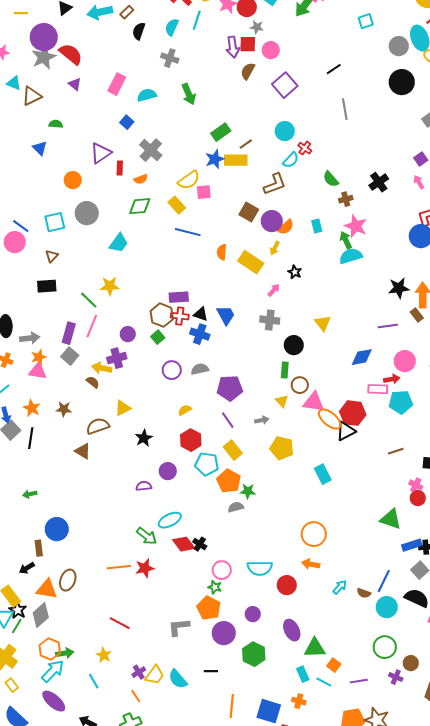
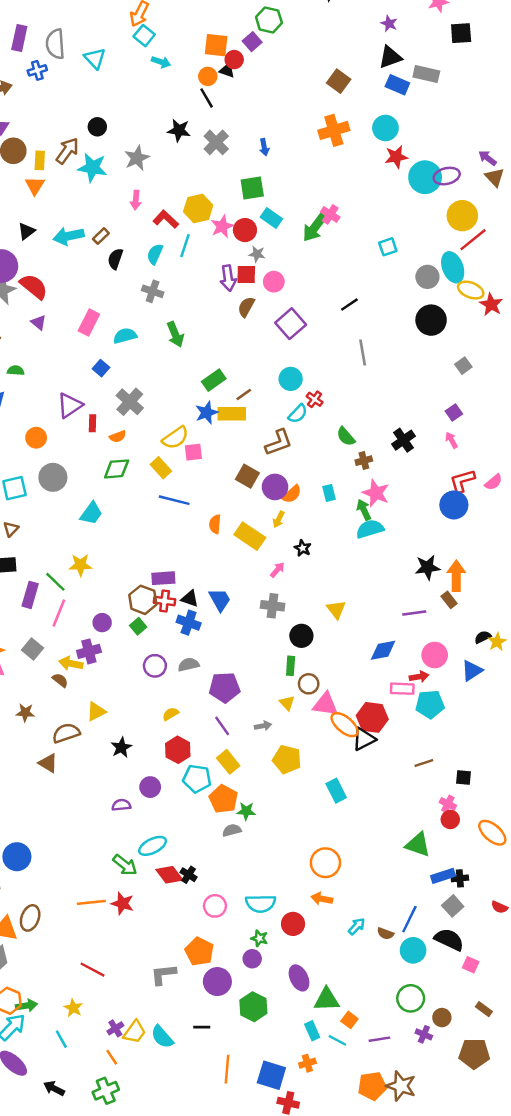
purple rectangle: (69, 333) -> (30, 595), moved
red star: (145, 568) -> (123, 904), turned 30
green star: (215, 587) -> (259, 938), moved
orange cross: (299, 701) -> (307, 1063), turned -32

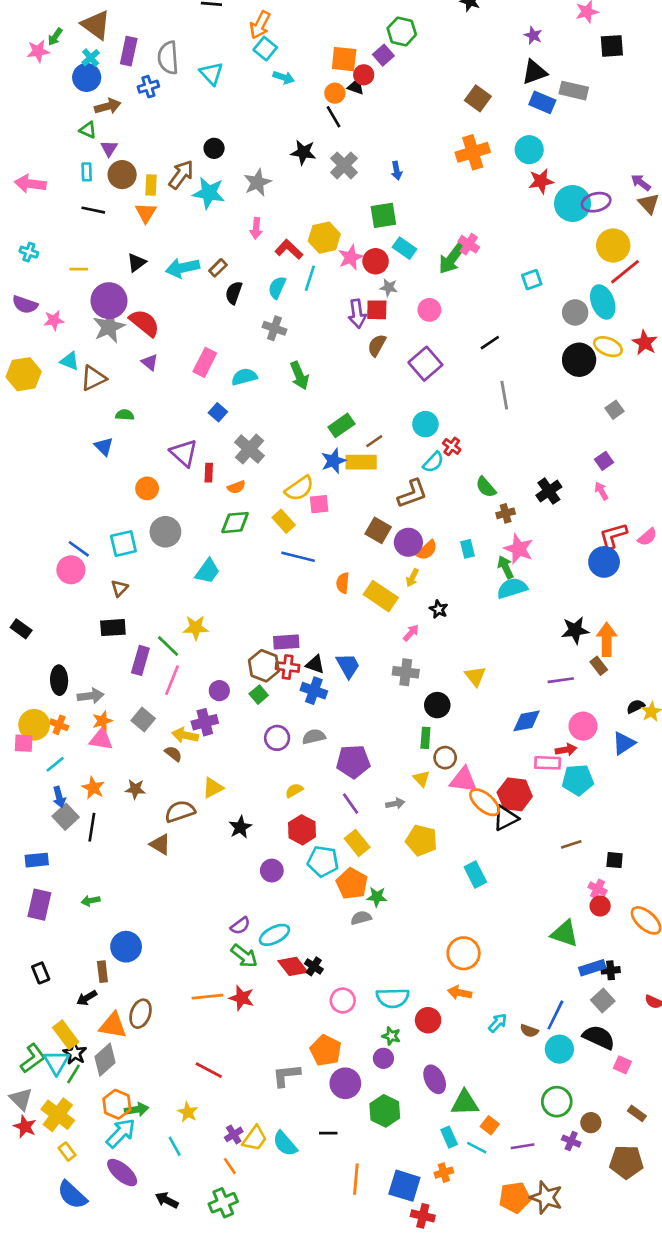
pink circle: (274, 282) -> (429, 310), moved
yellow ellipse: (471, 290) -> (608, 347), moved
purple triangle: (70, 405) -> (184, 453), turned -44
purple semicircle: (121, 805) -> (240, 926), moved, turned 150

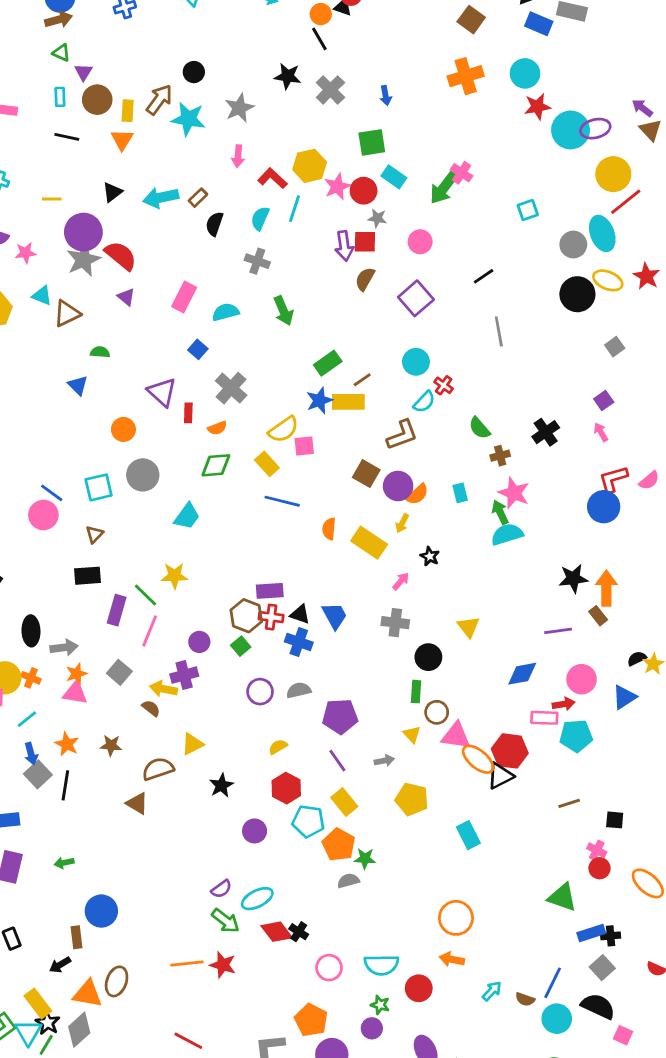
brown arrow: (108, 106) -> (59, 20), moved

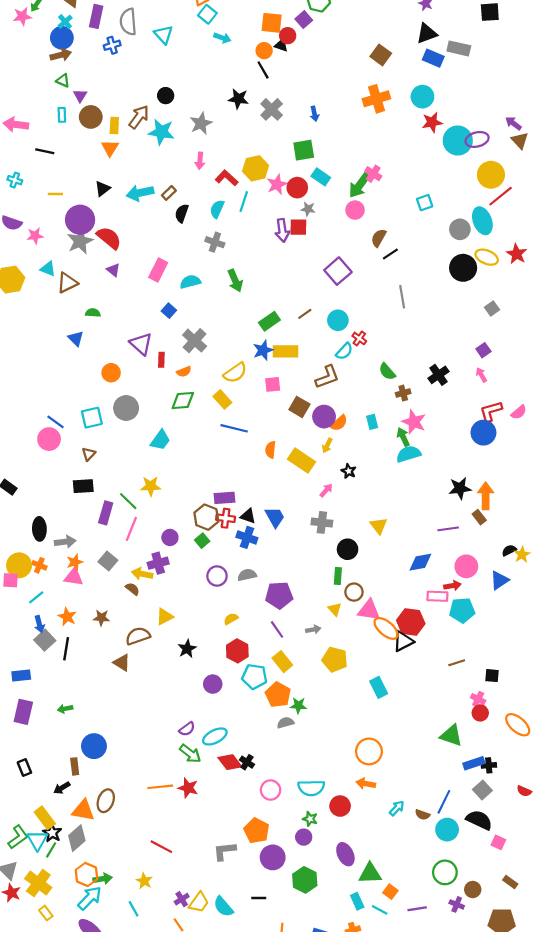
black line: (67, 137) -> (45, 151), moved
pink circle: (420, 242) -> (355, 210), moved
brown semicircle: (365, 279) -> (379, 238), moved
brown line: (362, 380) -> (305, 314), moved
pink square: (304, 446) -> (273, 384), moved

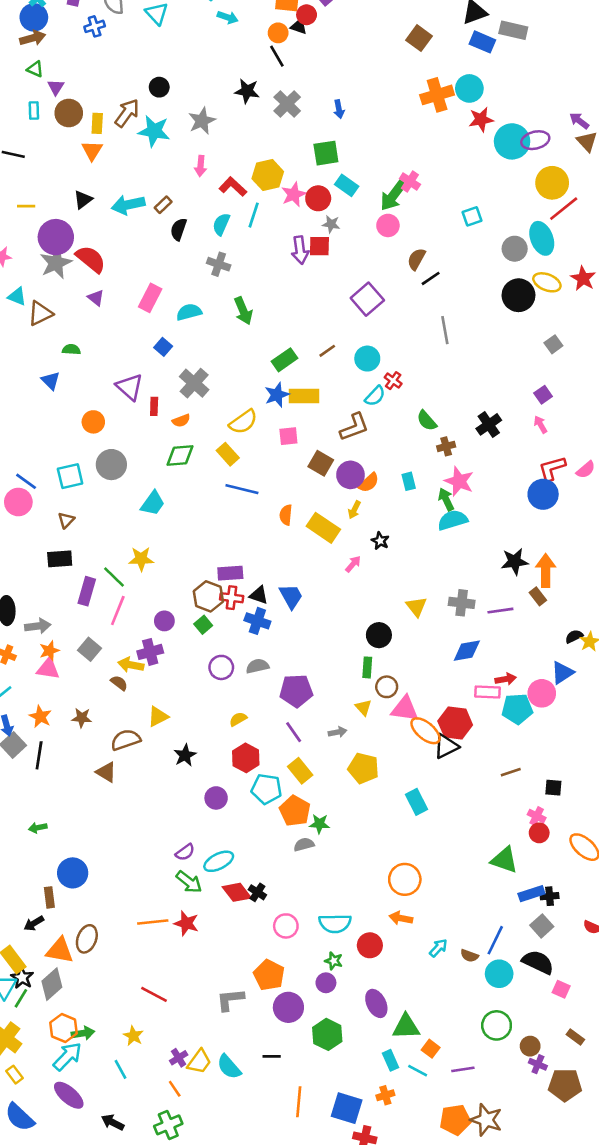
orange cross: (376, 99) -> (437, 95), moved
gray cross: (322, 522) -> (462, 603), moved
pink circle: (466, 566) -> (542, 693), moved
purple cross: (457, 904) -> (538, 1064), moved

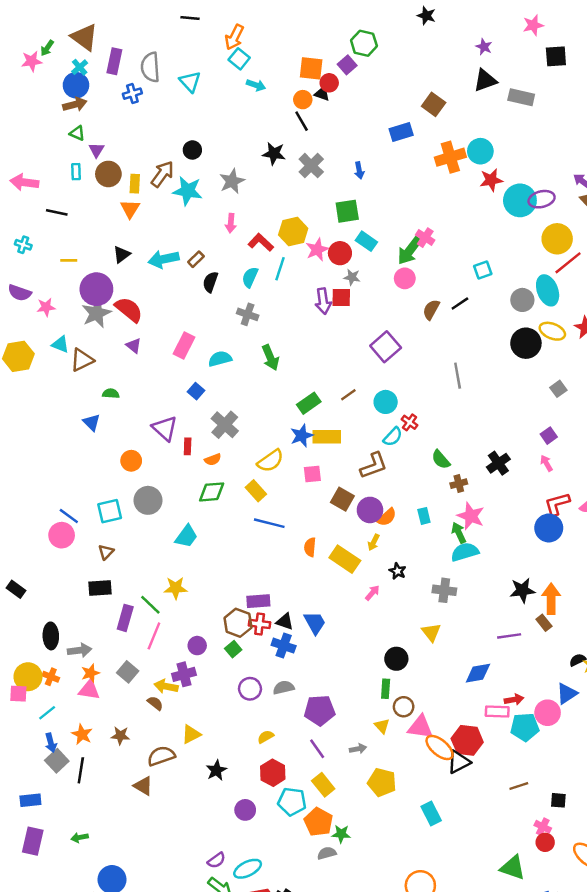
blue rectangle: (482, 42) -> (401, 132), moved, turned -40
black line: (431, 278) -> (460, 304), moved
gray cross: (462, 603) -> (444, 590), moved

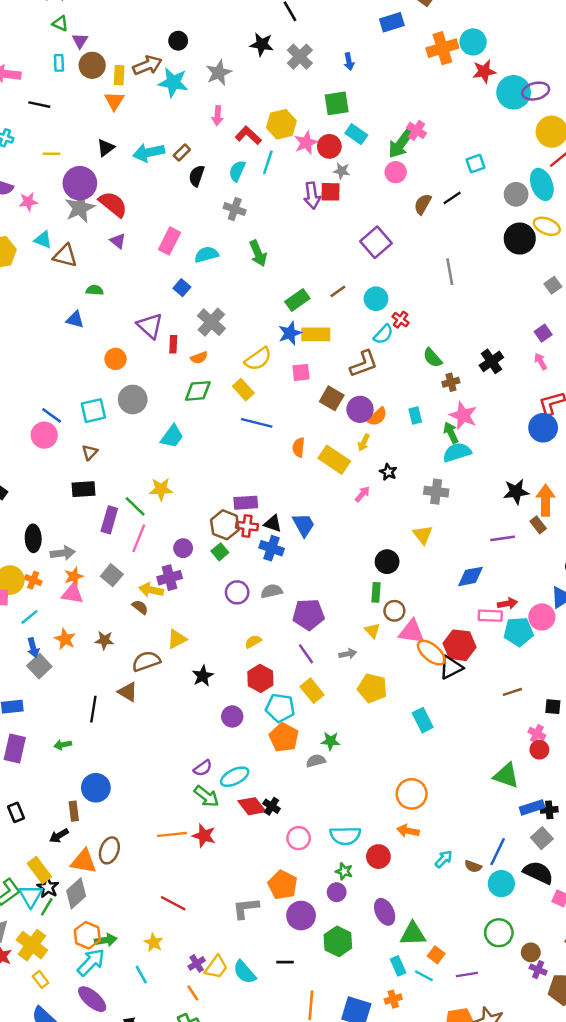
brown arrow: (162, 174) -> (147, 65), turned 32
brown triangle: (82, 360) -> (65, 256), turned 40
blue triangle: (92, 422) -> (75, 320), turned -30
black line: (81, 770) -> (93, 709), moved
orange pentagon: (318, 822) -> (284, 737), moved

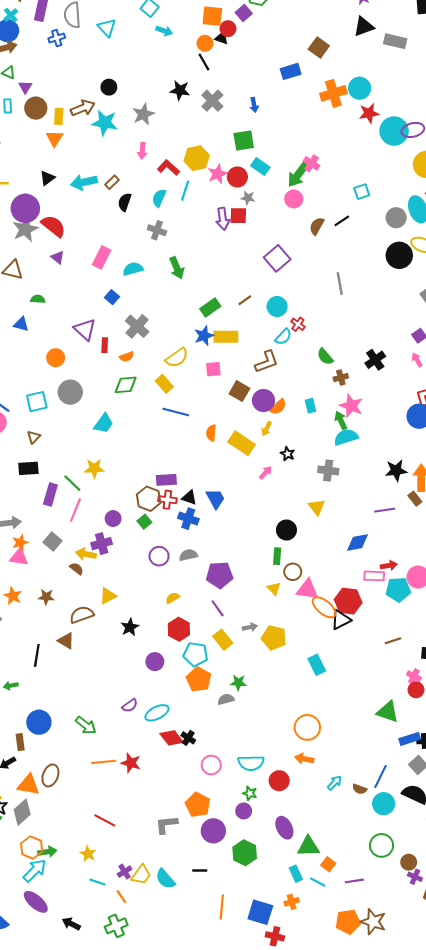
gray arrow: (348, 654) -> (250, 627), moved
green arrow: (206, 796) -> (86, 725), moved
cyan line: (141, 975) -> (97, 882), moved, turned -42

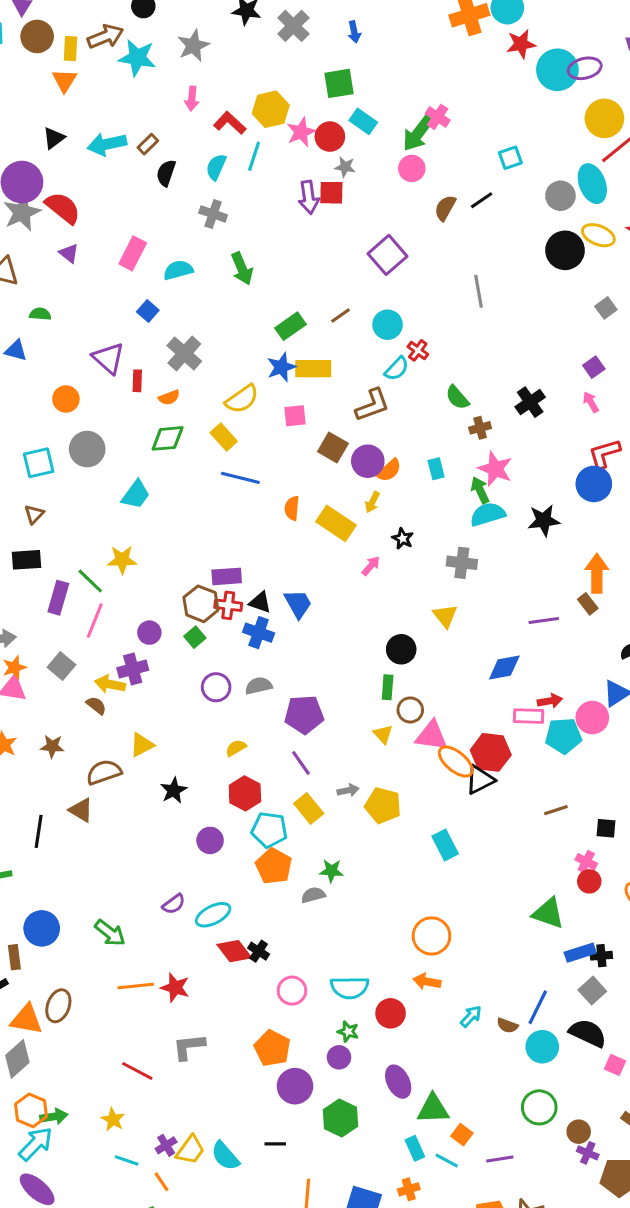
black star: (396, 470) -> (544, 520), moved
gray L-shape: (166, 825) -> (189, 1047), moved

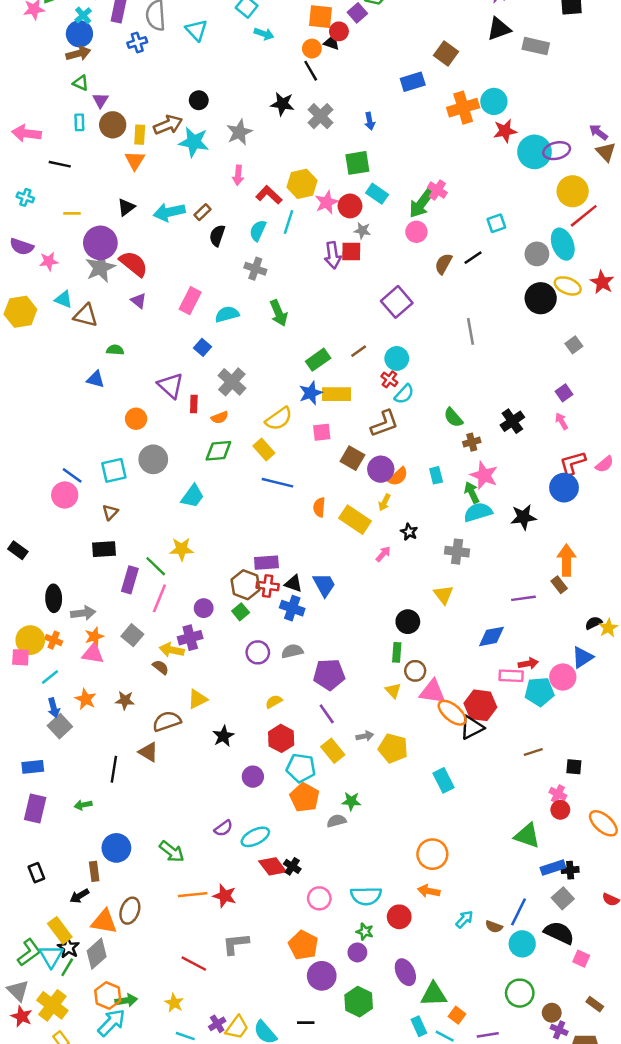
red cross: (418, 350) -> (389, 379), moved

